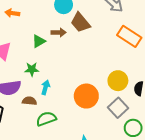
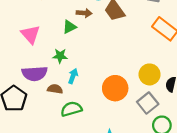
brown arrow: (59, 32) -> (84, 13), moved

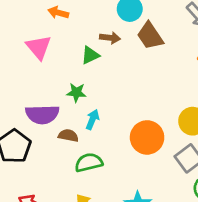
pink triangle: (30, 34) -> (39, 47), moved

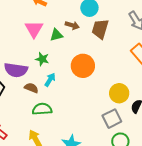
brown trapezoid: (150, 36) -> (100, 29), turned 40
pink triangle: (39, 47) -> (34, 29), moved
orange circle: (147, 137) -> (83, 66), moved

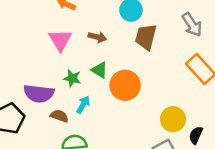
brown arrow: (72, 25) -> (97, 37), moved
green triangle: (56, 35) -> (100, 70), moved, turned 48

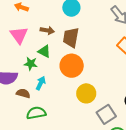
brown trapezoid: (146, 37) -> (71, 38), moved
green triangle: (100, 70) -> (44, 51), moved
yellow circle: (173, 119) -> (86, 93), moved

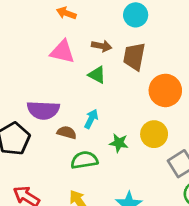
pink triangle: (19, 35) -> (62, 52), turned -42
green star: (31, 64) -> (119, 143), moved
orange circle: (72, 66) -> (165, 90), moved

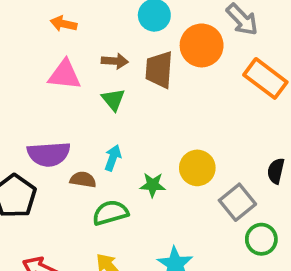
green triangle: (97, 75) -> (113, 99), turned 30
orange circle: (165, 90) -> (202, 45), moved

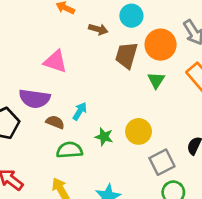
brown arrow: (115, 61) -> (98, 29), moved
pink triangle: (65, 75) -> (55, 61), moved
green triangle: (113, 99) -> (156, 80), moved

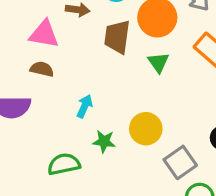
pink triangle: (55, 61) -> (44, 34), moved
cyan arrow: (80, 111) -> (85, 106), moved
brown semicircle: (55, 122) -> (42, 69), moved

